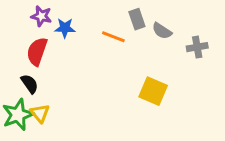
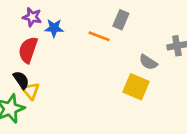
gray rectangle: (137, 19) -> (121, 20), turned 42
gray semicircle: (162, 31) -> (148, 62), moved
yellow triangle: (40, 113) -> (31, 91), moved

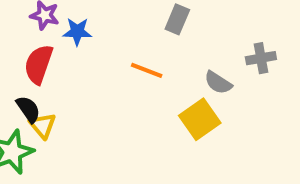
orange line: (99, 36) -> (147, 70), moved
yellow square: (136, 87) -> (200, 119), turned 32

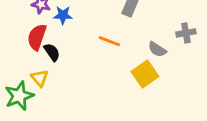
black semicircle: (28, 109) -> (52, 52), moved

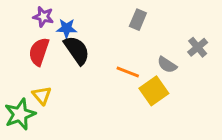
gray cross: (186, 33) -> (198, 47), turned -30
orange line: (109, 41) -> (128, 72), moved
black semicircle: (52, 52) -> (77, 50), moved, size x1.5

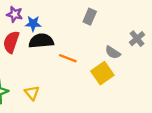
black semicircle: (77, 50) -> (41, 41), turned -60
orange line: (128, 72) -> (68, 58), moved
yellow triangle: (42, 95) -> (32, 93), moved

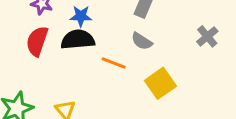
blue star: (33, 24) -> (81, 16), moved
gray semicircle: (113, 52) -> (142, 41), moved

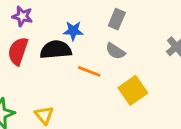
blue star: (81, 16) -> (73, 31), moved

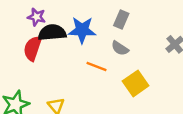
blue star: (73, 31) -> (82, 30), size x1.5
black semicircle: (56, 50) -> (52, 33), moved

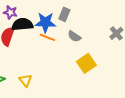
gray rectangle: (121, 20) -> (64, 14), moved
orange line: (96, 67) -> (47, 37), moved

